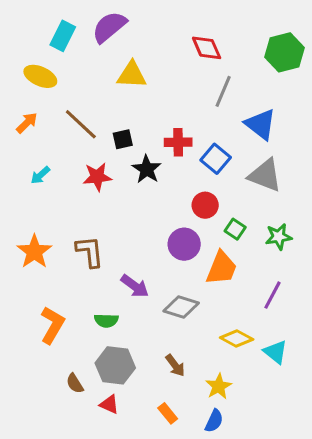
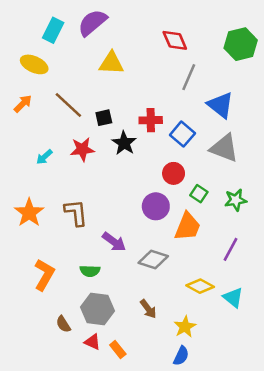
cyan arrow: (40, 175) -> (44, 157), moved
orange rectangle: (168, 413) -> (118, 349), moved

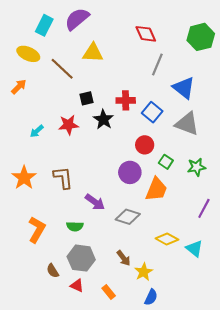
brown line: (68, 105) -> (62, 69), moved
purple line: (231, 249) -> (204, 208), moved
yellow star: (185, 327) -> (144, 272), moved
orange rectangle: (118, 349) -> (109, 292), moved

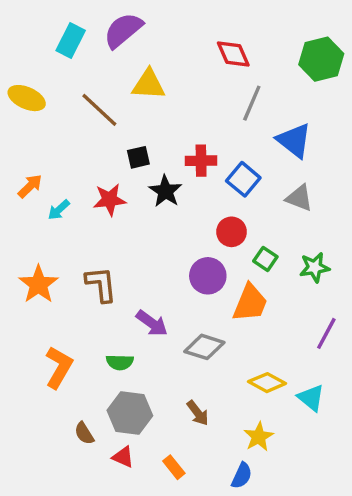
yellow ellipse: (28, 54) -> (27, 98), moved
orange arrow: (19, 87) -> (30, 186), moved
gray triangle: (187, 124) -> (299, 198), size x0.7
yellow star: (144, 272) -> (259, 437), moved

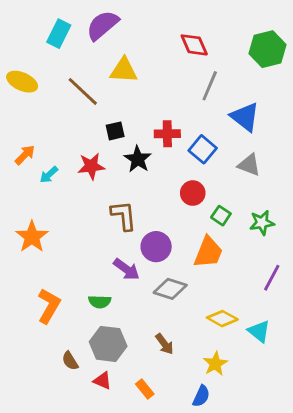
purple circle: (208, 276) -> (156, 247), moved
brown L-shape: (101, 284) -> (124, 216), moved

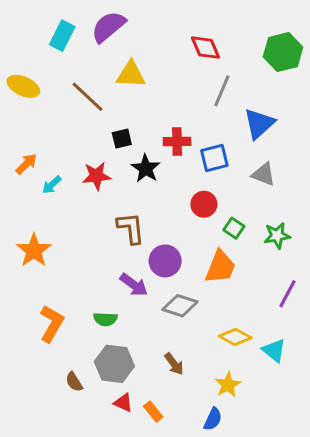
blue triangle: (245, 117) -> (259, 124), turned 40
blue square: (203, 149) -> (214, 158), turned 36
red triangle: (102, 381) -> (123, 403), moved

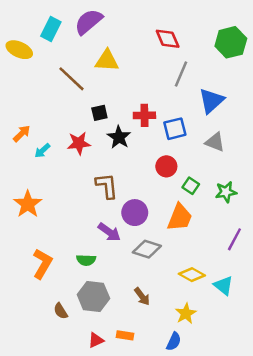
yellow ellipse: (23, 86) -> (19, 50), moved
red triangle: (123, 403) -> (96, 340), moved, turned -49
orange rectangle: (153, 412) -> (125, 335), turned -42

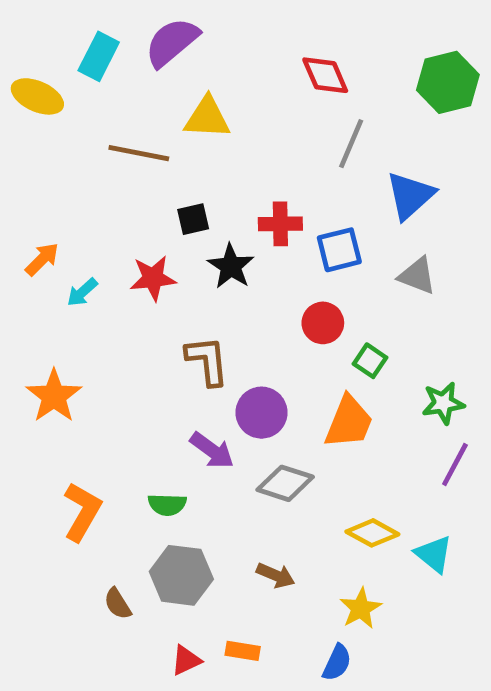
brown line: (72, 79) -> (139, 153), turned -32
green star: (226, 192) -> (443, 403), moved
brown arrow: (142, 296) -> (276, 575), turned -30

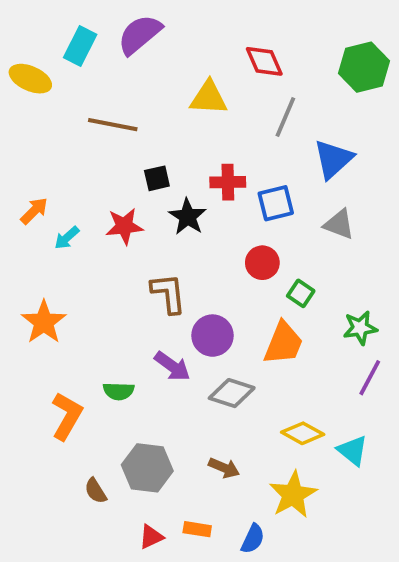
yellow triangle: (207, 118) -> (209, 98), moved
green semicircle: (167, 505) -> (119, 391), moved
yellow star: (361, 608) -> (293, 495), size x1.4
blue semicircle: (337, 663) -> (253, 539), moved

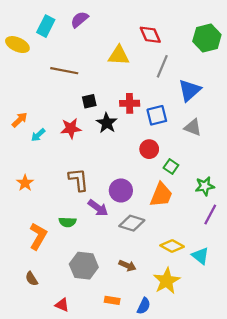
purple semicircle: (140, 35) -> (80, 19), size x0.7
brown L-shape: (168, 293) -> (78, 180), moved
orange star: (44, 322) -> (25, 183), size x0.7
brown semicircle: (96, 491) -> (32, 279), moved
red triangle: (151, 537) -> (62, 305), moved, turned 48

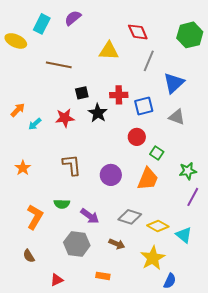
purple arrow: (98, 208) -> (90, 216), moved
gray diamond: (132, 223) -> (130, 217), moved
red triangle: (62, 305) -> (57, 280), turned -48
blue semicircle: (144, 306) -> (170, 281), moved

